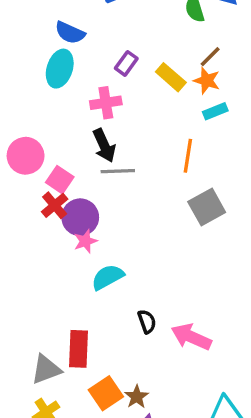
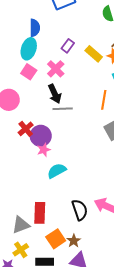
blue semicircle: (70, 33) -> (35, 28), turned -114
pink cross: (106, 103) -> (56, 69), turned -36
pink square: (60, 180) -> (29, 72), moved
black semicircle: (147, 322) -> (80, 210), moved, size x1.5

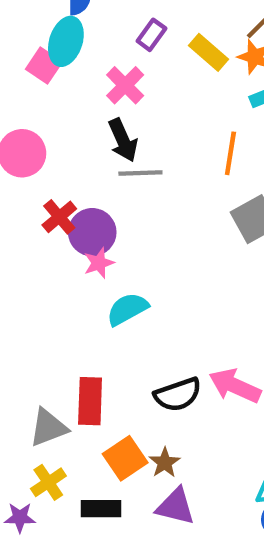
pink square: (29, 72) -> (44, 66), moved
black semicircle: (80, 210) -> (178, 395), turned 90

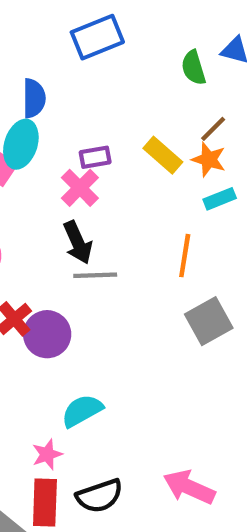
purple rectangle: (151, 35) -> (95, 157), moved, turned 44
pink star: (99, 263) -> (47, 454), moved
black semicircle: (178, 395) -> (100, 496), moved

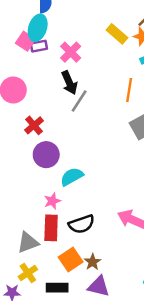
purple rectangle: (95, 157) -> (39, 46), moved
gray line: (95, 275) -> (79, 101), turned -55
purple circle: (47, 334) -> (46, 155), moved

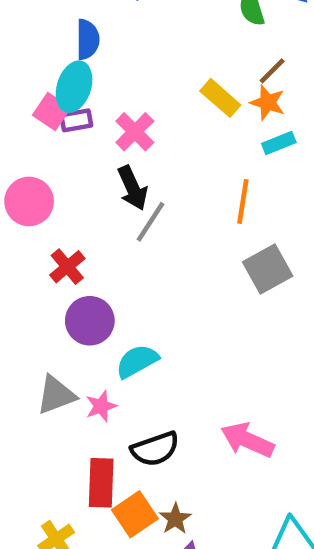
red rectangle: (51, 228) -> (101, 483), moved
gray triangle: (28, 242) -> (56, 395), moved

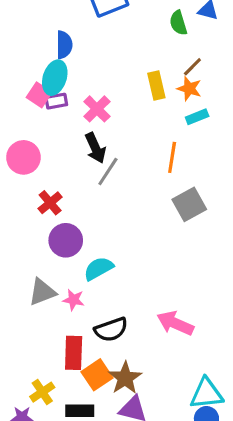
yellow rectangle: (220, 98) -> (156, 85), turned 36
pink star: (101, 406) -> (74, 300), turned 30
brown star: (175, 519) -> (125, 378), size x1.5

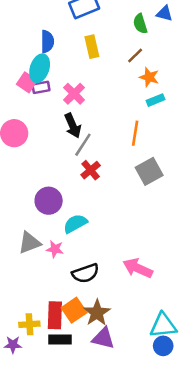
brown line: (192, 67) -> (135, 56), moved
yellow rectangle: (156, 85) -> (92, 47), moved
red cross: (50, 203) -> (91, 170), moved
red rectangle: (74, 353) -> (55, 315), moved
yellow cross: (42, 392) -> (29, 324), turned 30

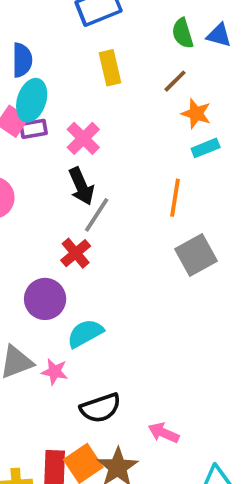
blue triangle: (164, 13) -> (219, 35), moved
blue semicircle: (47, 42) -> (22, 60), moved
red cross: (91, 170) -> (76, 253), moved
pink arrow: (138, 268) -> (164, 433), moved, size x0.7

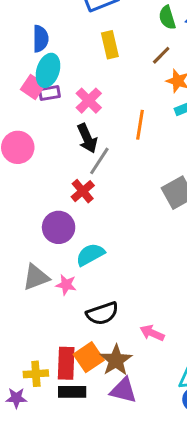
orange line: (175, 198) -> (140, 125), moved

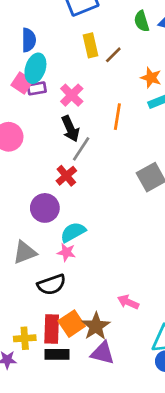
brown line: (161, 55) -> (113, 55), moved
pink star: (66, 285) -> (66, 252), moved
black semicircle: (102, 313) -> (52, 285), moved

